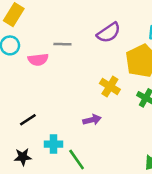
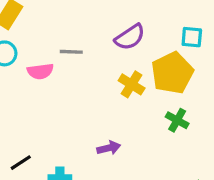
yellow cross: (110, 86) -> (132, 84), moved
black line: (28, 120) -> (21, 163), moved

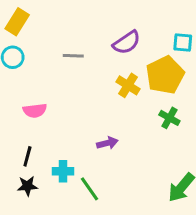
pink semicircle: (40, 71) -> (35, 111), moved
black line: (21, 163) -> (27, 156), turned -42

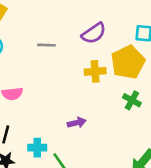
yellow cross: (128, 85) -> (95, 71), turned -36

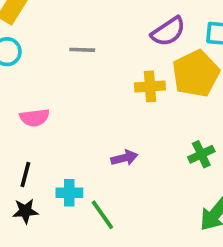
purple semicircle: (94, 33) -> (168, 31), moved
green cross: (132, 100) -> (201, 154), moved, turned 36

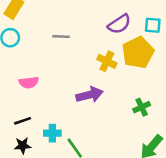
yellow cross: (150, 86) -> (107, 61), turned 30
purple arrow: (124, 158) -> (90, 95), moved, size x1.5
black line: (25, 174) -> (23, 121), turned 56

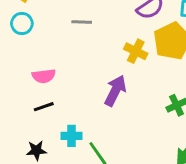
purple arrow: (90, 95) -> (115, 91), turned -50
black line: (23, 121) -> (44, 107), moved

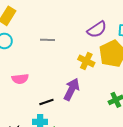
black line: (44, 107) -> (46, 102), moved

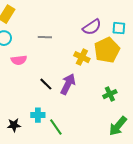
pink semicircle: (20, 79) -> (19, 60), moved
black line: (46, 102) -> (46, 84), moved, turned 64

